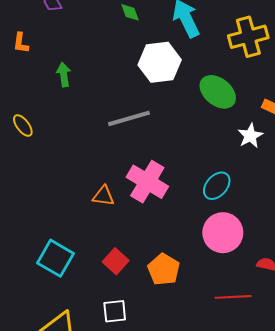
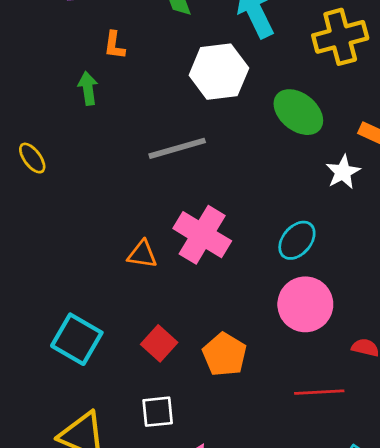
orange L-shape: (21, 43) -> (114, 45), moved

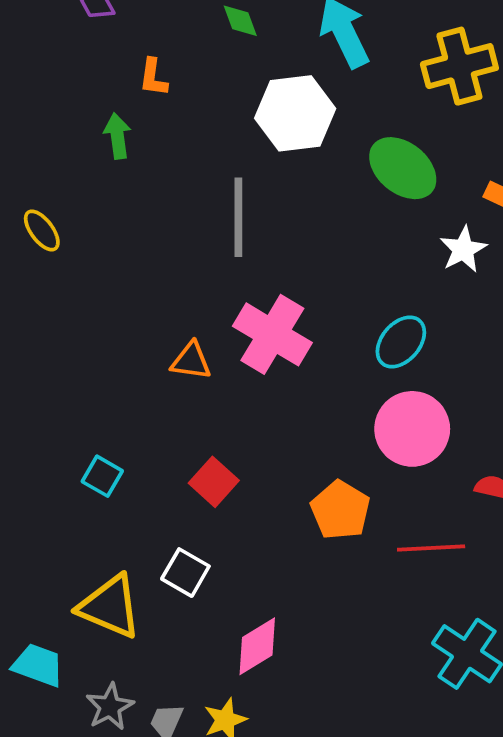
gray line: (177, 148) -> (238, 217), turned -74
cyan square: (77, 339) -> (102, 476), size x0.6
orange pentagon: (225, 355) -> (340, 510), moved
white square: (158, 412) -> (185, 573), moved, turned 36

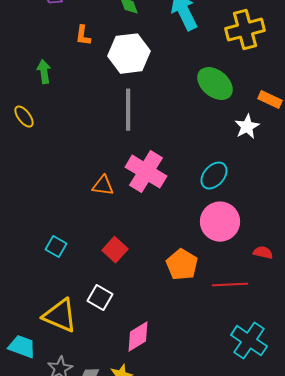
white hexagon: (295, 113) -> (129, 54), moved
green arrow: (117, 136) -> (44, 72), moved

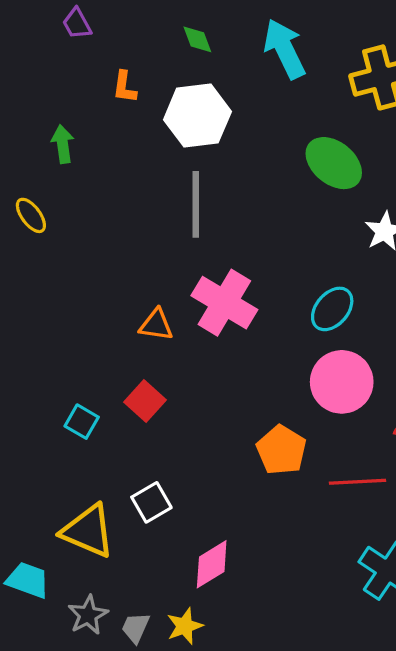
red square: (115, 250) -> (145, 401), moved
white square: (100, 298) -> (151, 502), turned 30

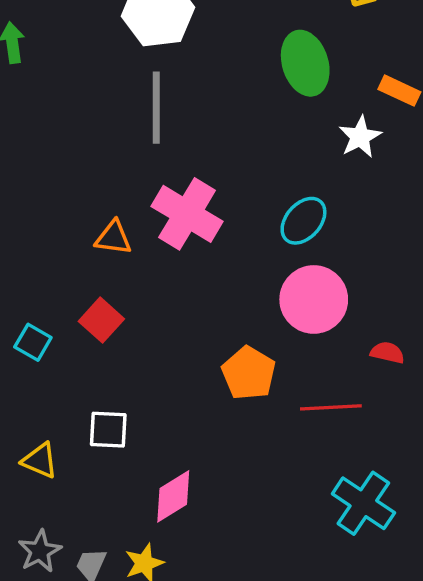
green ellipse: (334, 163) -> (305, 63), turned 34
white square: (151, 502) -> (108, 430), turned 33
yellow triangle: (88, 531) -> (40, 460), size x0.6

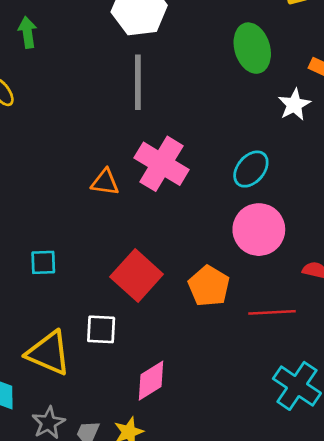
red square: (101, 320) -> (137, 276), moved, size x1.5
cyan square: (33, 342) -> (43, 262), turned -32
yellow triangle: (40, 460) -> (48, 353), size x1.6

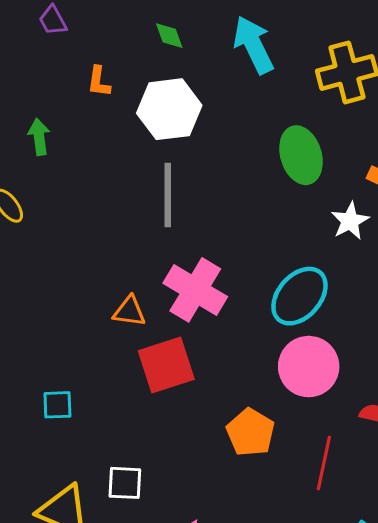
cyan ellipse: (251, 169) -> (299, 296), size x1.4
red square: (137, 276) -> (166, 365), moved, turned 30
red line: (272, 312) -> (324, 463), turned -75

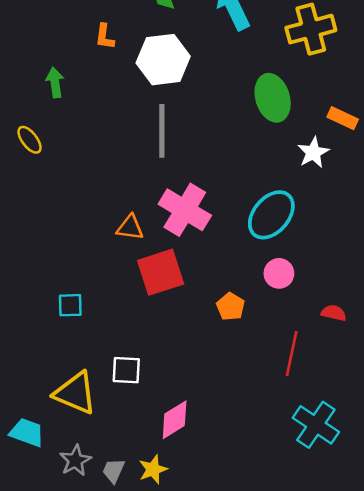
pink circle: (309, 367) -> (279, 273), size x0.6
orange pentagon: (250, 432) -> (231, 307), moved, size x0.7

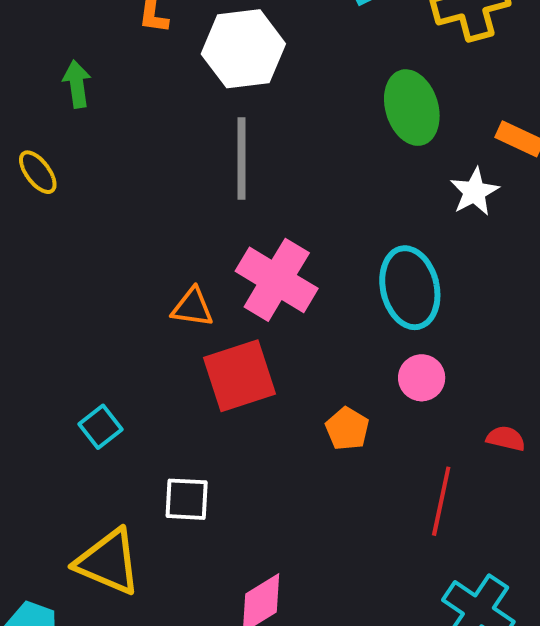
cyan ellipse: (271, 215) -> (410, 288), turned -54
cyan square: (70, 305) -> (100, 427), turned -36
white square: (126, 370) -> (187, 499), moved

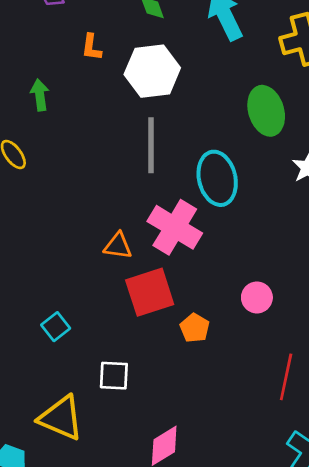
cyan ellipse: (410, 288) -> (217, 178), moved
pink circle: (422, 378) -> (257, 297), moved
orange pentagon: (347, 429) -> (195, 328), moved

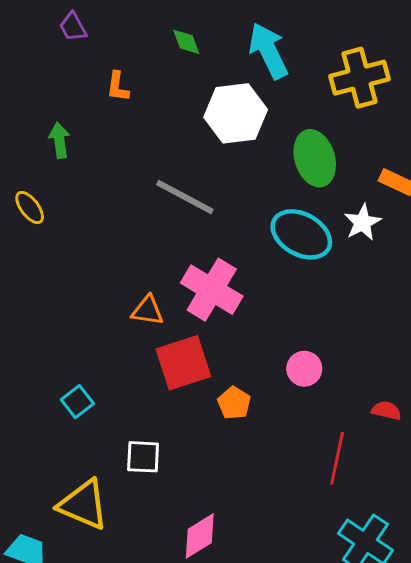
white hexagon: (152, 71) -> (236, 113), moved
gray line: (151, 145) -> (185, 197), turned -62
cyan ellipse: (217, 178) -> (301, 234), moved, turned -48

